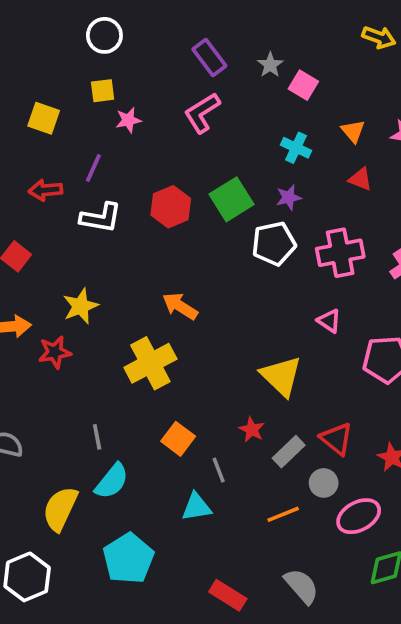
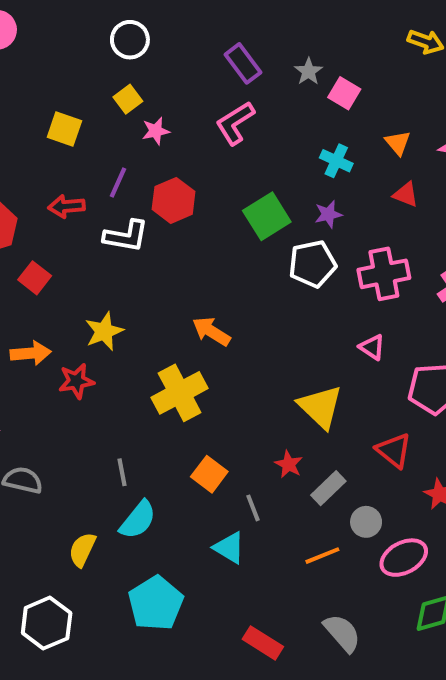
yellow square: (103, 91) -> (128, 99), turned -30
red hexagon: (171, 207) -> (174, 200), moved
red triangle: (336, 439) -> (394, 450), moved
cyan triangle: (197, 507) -> (229, 548), turned 40
yellow semicircle: (60, 509) -> (82, 550), size x0.7

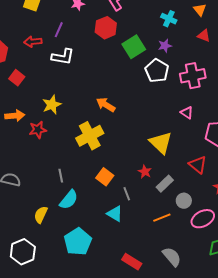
red hexagon: (174, 200) -> (106, 28), moved
white pentagon: (312, 264) -> (157, 71), turned -30

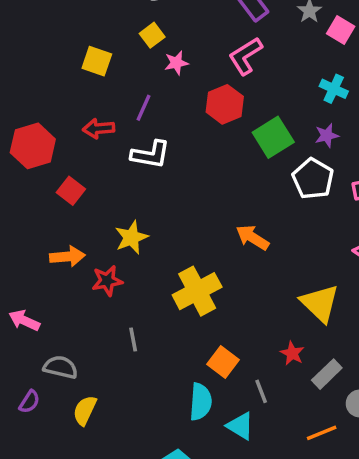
orange arrow: (106, 105) -> (252, 237), moved
gray line: (61, 176) -> (133, 339), moved
cyan semicircle: (69, 200) -> (201, 402), moved, turned -35
yellow semicircle: (41, 215) -> (85, 410), moved

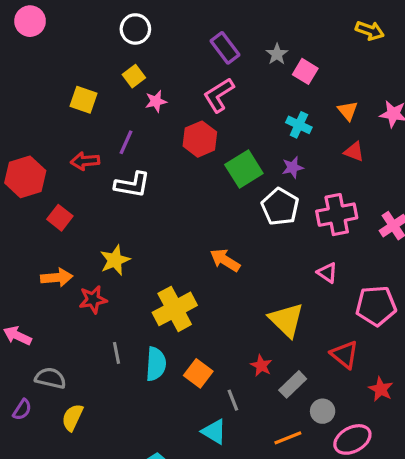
cyan semicircle: (201, 402) -> (156, 364), moved

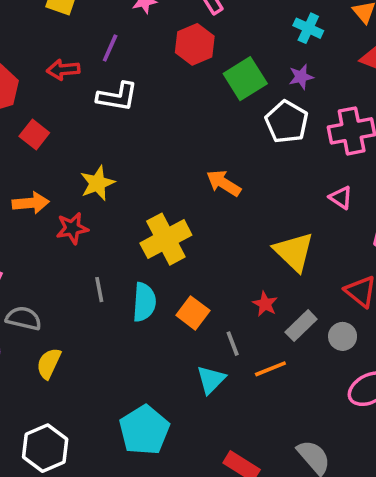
gray circle: (323, 411) -> (343, 336), moved
cyan triangle: (214, 432) -> (211, 380), turned 44
orange line: (288, 438) -> (270, 369), moved

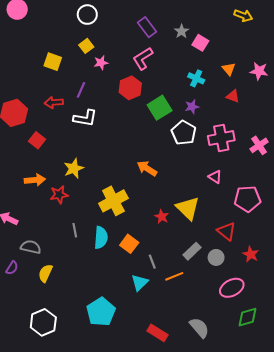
red star: (265, 304) -> (162, 217), moved

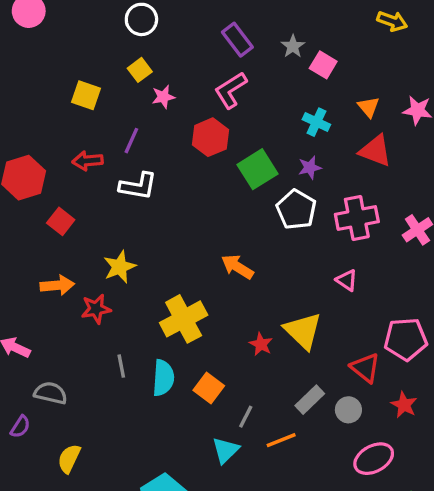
red triangle: (233, 96) -> (375, 151), size x1.5
pink pentagon: (248, 199) -> (406, 339), moved
gray line: (152, 262) -> (246, 417), turned 48
yellow semicircle: (45, 273) -> (69, 459), moved

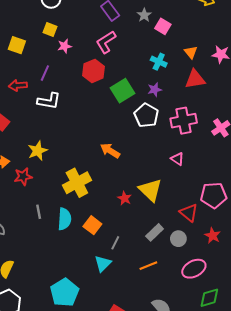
yellow square: (140, 70) -> (50, 30), turned -32
red triangle: (375, 151) -> (195, 79), turned -30
orange line: (281, 440) -> (148, 266), moved

